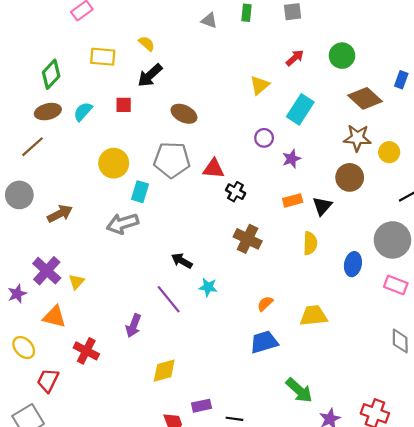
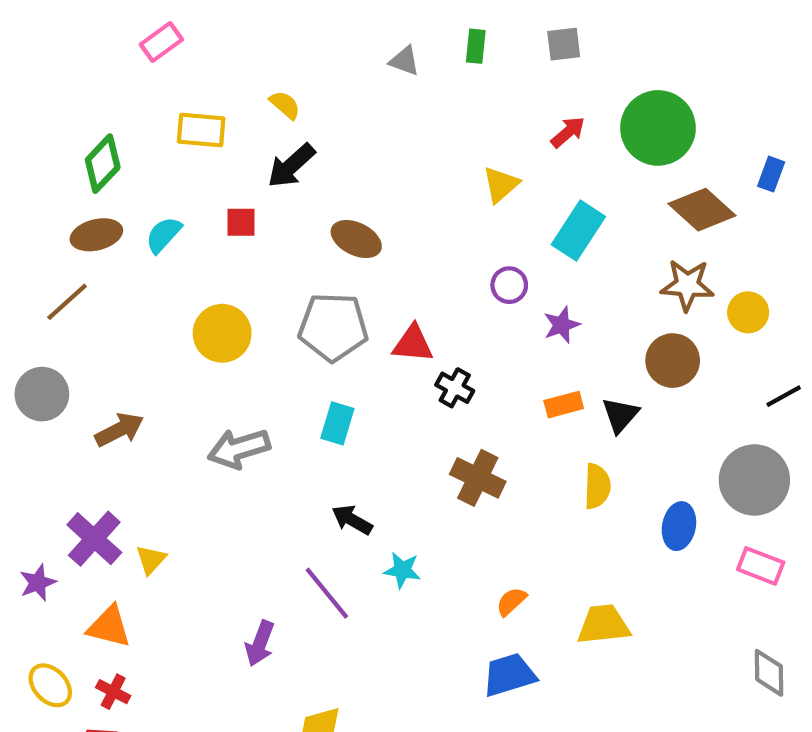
green circle: (342, 56) -> (658, 128), size x1.5
cyan rectangle: (140, 192) -> (337, 423), moved
red cross: (86, 351) -> (113, 692), moved, size x0.7

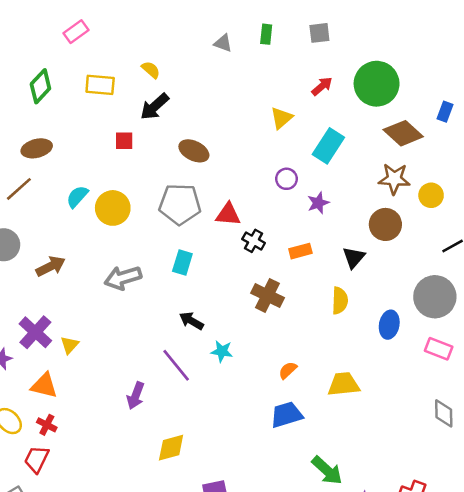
green diamond: (103, 164) -> (40, 86), moved
cyan semicircle: (163, 235) -> (77, 197), moved
orange rectangle: (564, 405) -> (300, 251), moved

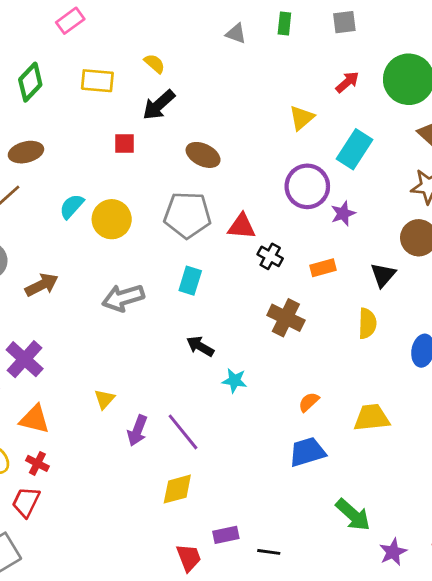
purple circle: (286, 179) -> (307, 186), size x1.8
yellow triangle: (70, 345) -> (105, 399), moved
purple line: (176, 365) -> (183, 432), moved

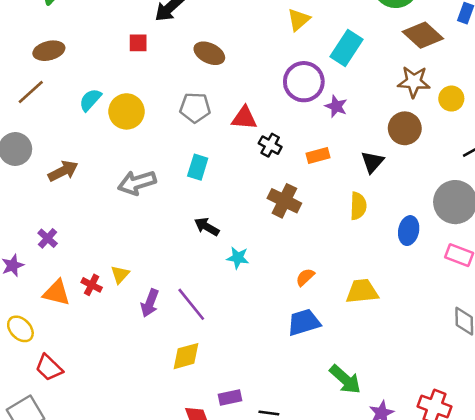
purple star: (343, 213) -> (336, 106), turned -30
gray pentagon: (187, 215) -> (195, 108), size x0.7
purple cross: (25, 359) -> (48, 238), size x0.6
red cross: (37, 463) -> (92, 285), moved
red trapezoid: (26, 502) -> (49, 368), turned -72

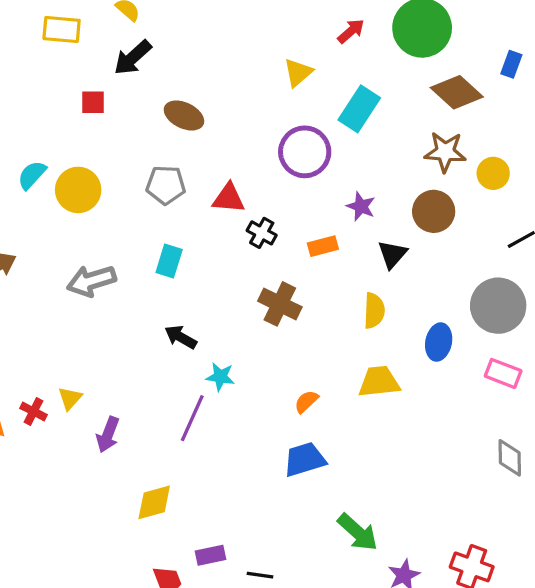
purple star: (336, 106) -> (361, 206), moved
yellow trapezoid: (362, 291) -> (379, 382), moved
purple line: (191, 304) -> (192, 418), moved, turned 63

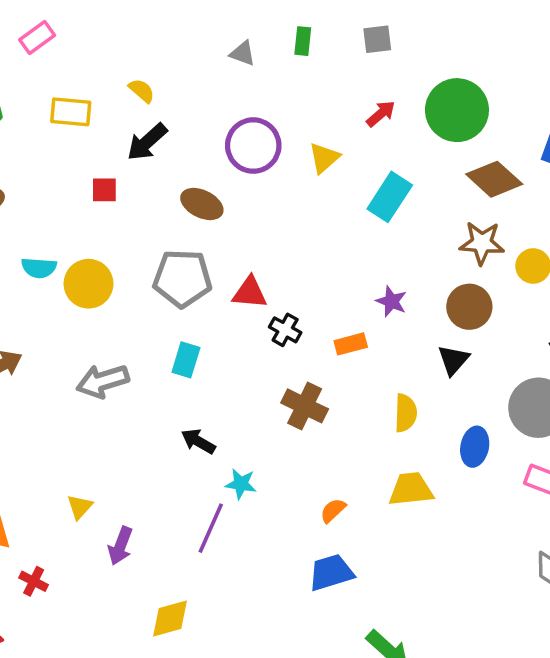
purple circle: (305, 152) -> (253, 146), moved
cyan semicircle: (32, 175) -> (39, 268), turned -128
gray pentagon: (166, 185) -> (182, 278), size x1.4
black triangle: (392, 254) -> (453, 360), moved
red cross: (33, 411) -> (34, 581), moved

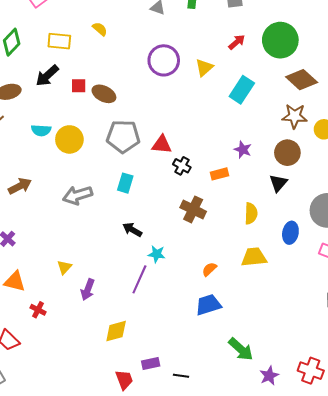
black arrow: (147, 142) -> (47, 76), moved
brown ellipse: (202, 204) -> (104, 94), moved

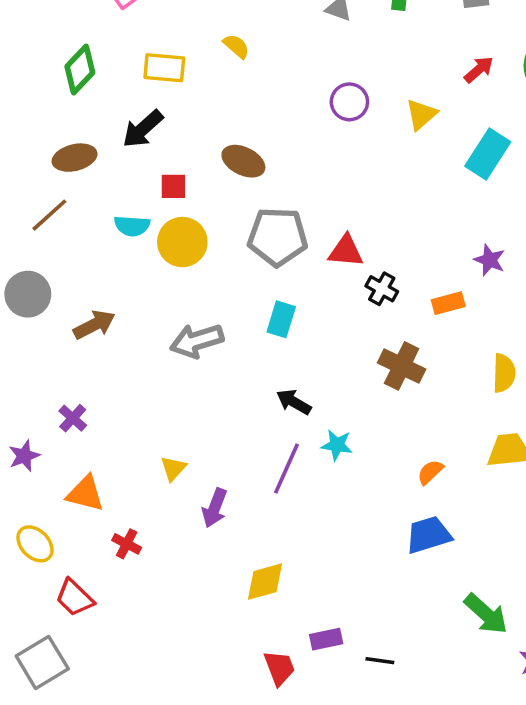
purple circle: (164, 60) -> (349, 102), size x0.7
red square: (79, 86) -> (173, 186), moved
purple line: (139, 279) -> (287, 468), moved

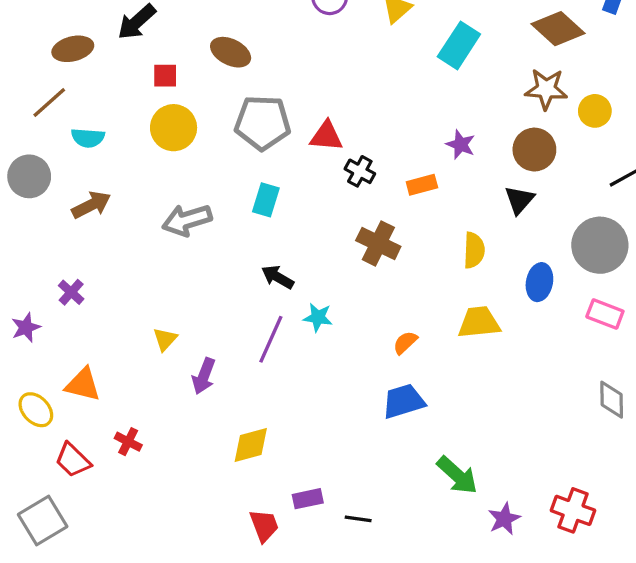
cyan semicircle: (132, 226) -> (88, 138), moved
orange triangle: (85, 494) -> (83, 385), moved
red cross: (127, 544) -> (128, 442), moved

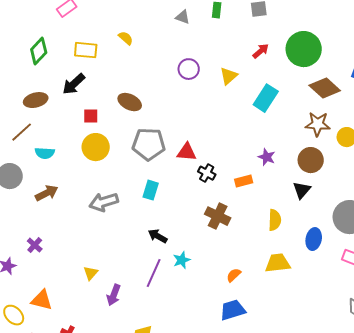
cyan star: (318, 317) -> (182, 260), turned -30

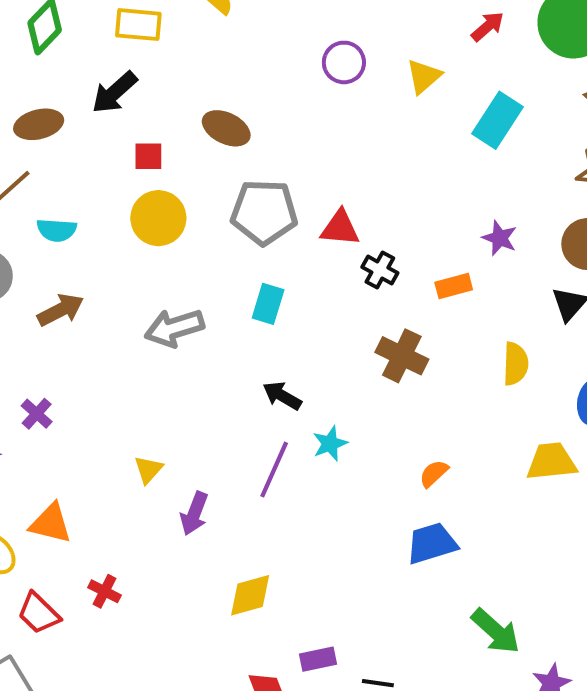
yellow trapezoid: (278, 263) -> (551, 462), moved

